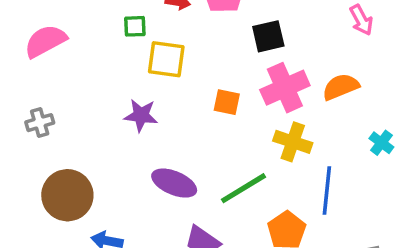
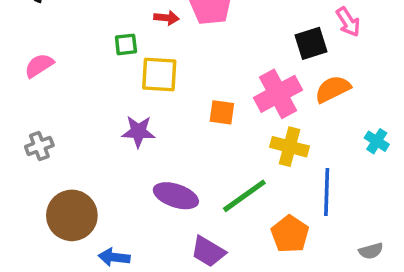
black square: (268, 36) -> (311, 43), moved
pink semicircle: (45, 41) -> (39, 65), size x0.7

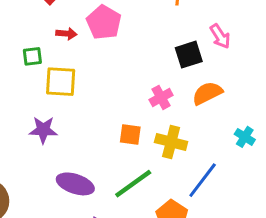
pink cross: (278, 94) -> (161, 97), size x0.6
orange square: (222, 112) -> (130, 135), moved
blue line: (327, 192) -> (203, 180), turned 36

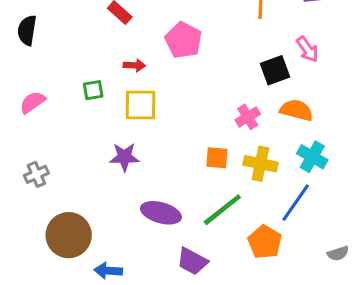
red arrow: (66, 34) -> (134, 65), moved
green square: (32, 56) -> (93, 90), moved
orange semicircle: (207, 93) -> (296, 110), turned 44
cyan cross: (245, 137) -> (312, 157), moved, size x1.4

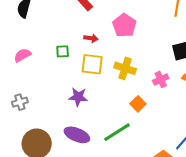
orange square: (217, 158) -> (138, 104), turned 35
yellow cross: (260, 164) -> (125, 68), moved
green line: (222, 210) -> (117, 132), moved
purple ellipse: (161, 213) -> (77, 135), moved

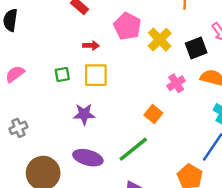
green square: (63, 51) -> (62, 74), moved
yellow cross: (125, 68) -> (160, 40), moved, turned 35

